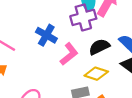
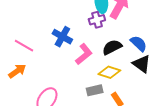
purple cross: (83, 17) -> (97, 20), size x0.7

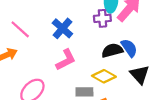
blue semicircle: (139, 43) -> (129, 48), moved
pink L-shape: (84, 54) -> (66, 60), moved

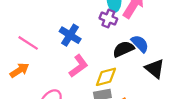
purple cross: (102, 18) -> (108, 19), turned 35
yellow diamond: (104, 76) -> (106, 77), moved, turned -35

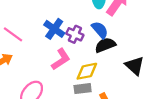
purple cross: (108, 19) -> (75, 34), moved
blue semicircle: (140, 44) -> (100, 30), moved

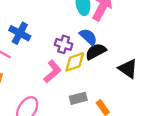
blue cross: (54, 29) -> (20, 33), moved
yellow diamond: (87, 71) -> (75, 62), moved

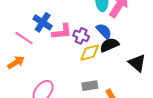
pink L-shape: (52, 71) -> (62, 32), moved, turned 30

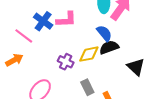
pink L-shape: (62, 32) -> (66, 20), moved
purple cross: (81, 36) -> (66, 62), moved
gray rectangle: (90, 86) -> (87, 87), turned 70

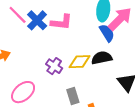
blue semicircle: (104, 33) -> (107, 33), moved
pink line: (24, 36) -> (18, 15), moved

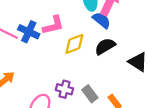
yellow diamond: (80, 62) -> (74, 44), moved
purple cross: (54, 66) -> (64, 89), moved

